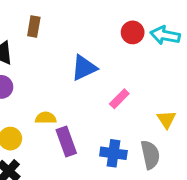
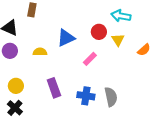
red circle: (133, 32) -> (99, 32), moved
yellow semicircle: (46, 118) -> (40, 52), moved
yellow triangle: (166, 119) -> (118, 40), moved

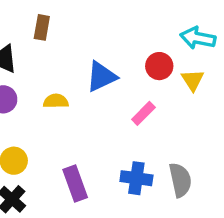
purple rectangle: (54, 88) -> (75, 183), moved

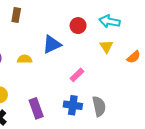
red circle: (159, 66) -> (78, 26), moved
pink rectangle: (143, 113) -> (77, 75), moved

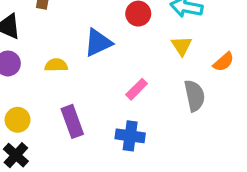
gray semicircle: (99, 106) -> (195, 96), moved
purple rectangle: (36, 108) -> (72, 121), moved

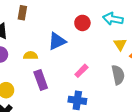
yellow triangle: (182, 46) -> (120, 44), moved
purple rectangle: (72, 121) -> (41, 80), moved

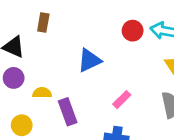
red circle: (82, 23) -> (133, 31), moved
yellow semicircle: (30, 56) -> (42, 93), moved

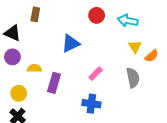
red circle: (133, 31) -> (97, 15), moved
purple rectangle: (68, 112) -> (54, 83), turned 36

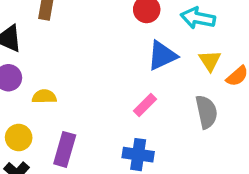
blue triangle: (71, 43) -> (162, 56), moved
purple rectangle: (54, 83) -> (65, 149), moved

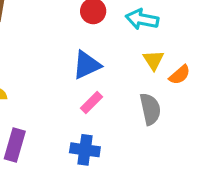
blue triangle: (162, 56) -> (87, 65), moved

